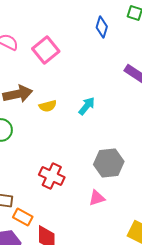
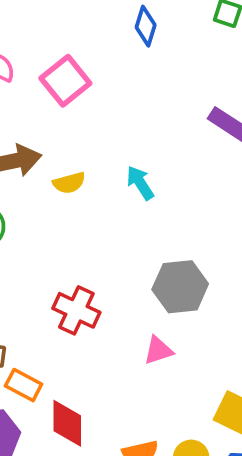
blue diamond: (102, 27) -> (146, 26), moved
cyan arrow: (87, 106) -> (140, 183), turned -72

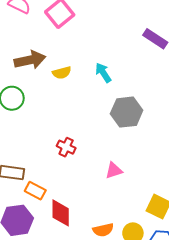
gray hexagon: (180, 287) -> (127, 112), moved
red cross: (76, 310) -> (66, 147), size x0.7

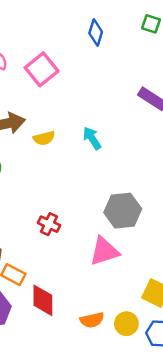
gray hexagon: (127, 112) -> (123, 211), moved
pink triangle: (114, 170) -> (104, 251), size x1.5

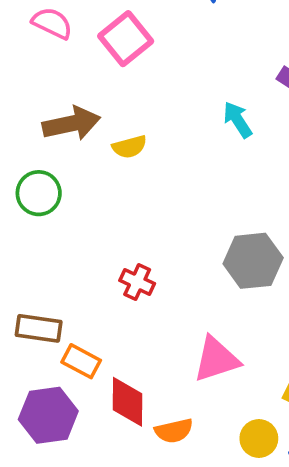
cyan arrow: (92, 138) -> (238, 120), moved
pink triangle: (104, 251) -> (216, 359), moved
orange semicircle: (92, 320) -> (174, 431), moved

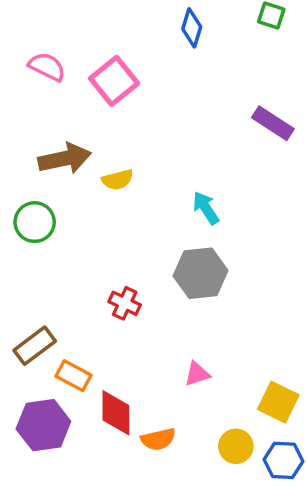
cyan arrow: (238, 120) -> (206, 208), moved
gray hexagon: (253, 261) -> (201, 273), moved
brown rectangle: (39, 328) -> (35, 346), turned -45
pink triangle: (216, 359) -> (197, 374), size x0.6

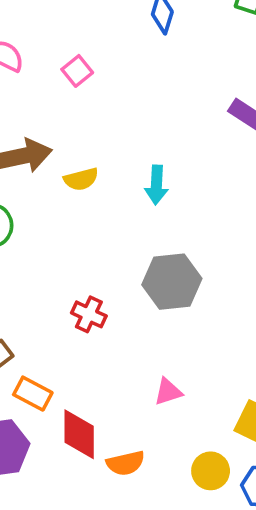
pink square: (114, 81) -> (77, 71), size x0.6
cyan arrow: (206, 208) -> (156, 185), moved, turned -144

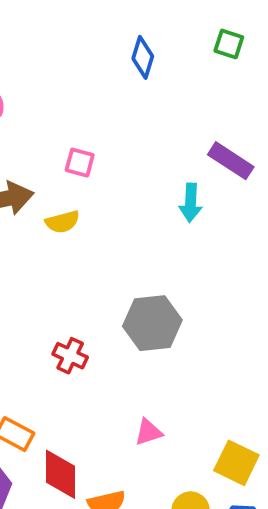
pink square: (77, 71) -> (80, 163), moved, turned -36
cyan arrow: (156, 185) -> (191, 203), moved

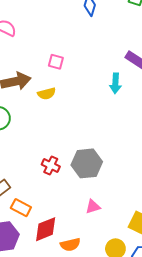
gray hexagon: (152, 323) -> (87, 163), moved
red diamond: (61, 474) -> (46, 229), turned 68

